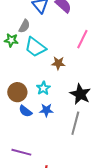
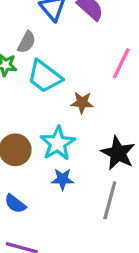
cyan star: (43, 88) -> (58, 143), size x1.5
blue semicircle: (25, 111) -> (15, 204), moved

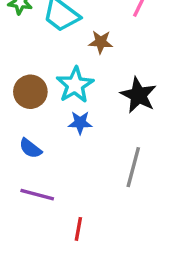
gray line: (110, 200) -> (133, 167), moved

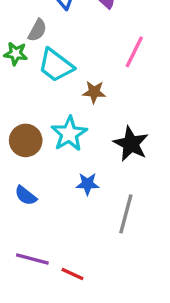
blue star: (80, 123) -> (87, 184), moved
purple line: (37, 195) -> (32, 259), moved
red line: (78, 229) -> (72, 274), turned -75

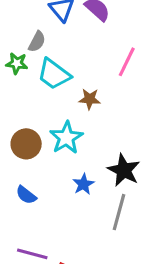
black star: (131, 144) -> (124, 170), moved
blue star: (87, 184) -> (83, 184), turned -30

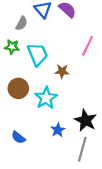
gray semicircle: (37, 42) -> (22, 23), moved
cyan trapezoid: (54, 74) -> (38, 54), turned -150
brown circle: (26, 144) -> (18, 88), moved

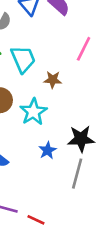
black star: (85, 120) -> (81, 139), turned -30

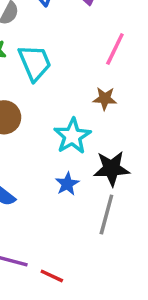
brown star: (53, 80) -> (105, 99), moved
cyan star: (33, 112) -> (72, 136), moved

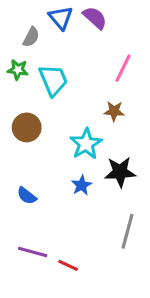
gray line: (106, 215) -> (127, 231), moved

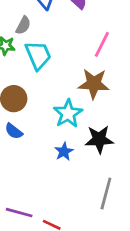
gray semicircle: (31, 37) -> (23, 25), moved
brown star: (114, 111) -> (94, 84), size x1.6
blue semicircle: (27, 196) -> (14, 131), moved

